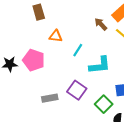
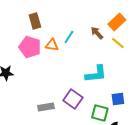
cyan line: (78, 50) -> (69, 37), moved
pink pentagon: (34, 60) -> (30, 47), moved
green square: (104, 104) -> (100, 113), turned -30

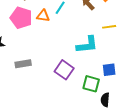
yellow line: (118, 43) -> (109, 27), moved, turned -48
gray rectangle: (46, 107) -> (23, 64), moved

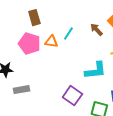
gray rectangle: (23, 64) -> (21, 90), moved

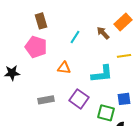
orange triangle: (51, 42) -> (64, 68), moved
gray rectangle: (21, 90) -> (46, 100), moved

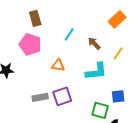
brown arrow: (103, 33) -> (94, 43), moved
yellow line: (124, 56) -> (118, 53), turned -48
purple square: (79, 99) -> (62, 96), moved, turned 36

